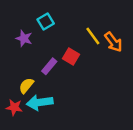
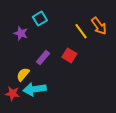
orange arrow: (113, 42) -> (99, 26), moved
red square: (71, 57) -> (69, 55), moved

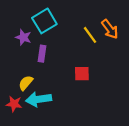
cyan square: (40, 19) -> (44, 21), size x1.5
red square: (69, 55) -> (82, 74), moved, turned -32
purple rectangle: (43, 58) -> (42, 54), moved, turned -32

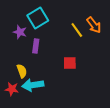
yellow semicircle: (26, 83) -> (22, 71), turned 120

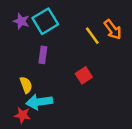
purple star: (20, 32) -> (21, 21), moved
red square: (70, 63) -> (84, 75), turned -32
red star: (12, 89) -> (22, 115), moved

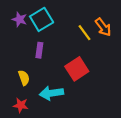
red square: (84, 75) -> (77, 69), size x1.5
cyan arrow: (39, 102) -> (51, 93), moved

